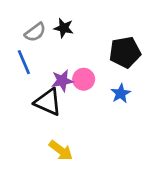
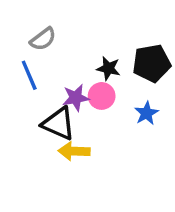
black star: (64, 28) -> (108, 68), moved
yellow arrow: (61, 150) -> (74, 151), moved, turned 145

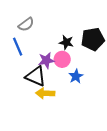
blue star: (146, 113) -> (76, 76), moved

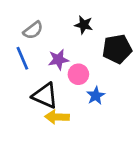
black star: (66, 42) -> (84, 25), moved
purple star: (46, 60) -> (58, 60), moved

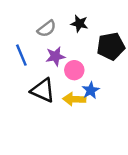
gray semicircle: (33, 30) -> (47, 29), moved
yellow arrow: (57, 117) -> (74, 99), moved

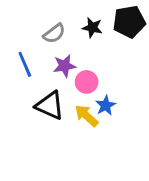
black pentagon: (111, 46) -> (129, 22), moved
yellow arrow: (74, 99) -> (87, 116), turned 40

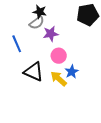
black star: (92, 28) -> (40, 12), moved
purple star: (64, 66) -> (51, 34), moved

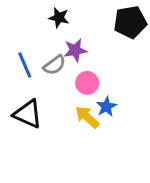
gray semicircle: (37, 23) -> (54, 65), moved
black triangle: (34, 72) -> (28, 114), moved

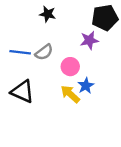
purple star: (75, 50) -> (89, 40), moved
blue line: (25, 65) -> (20, 52), turned -60

